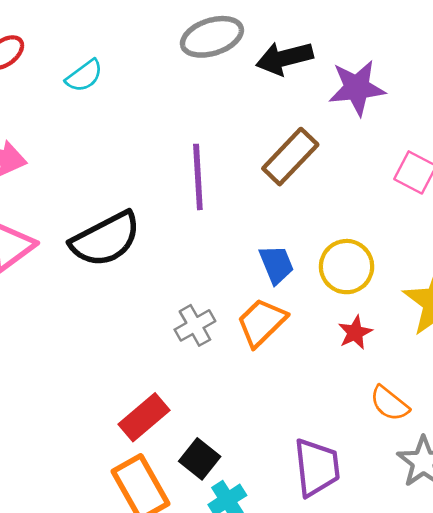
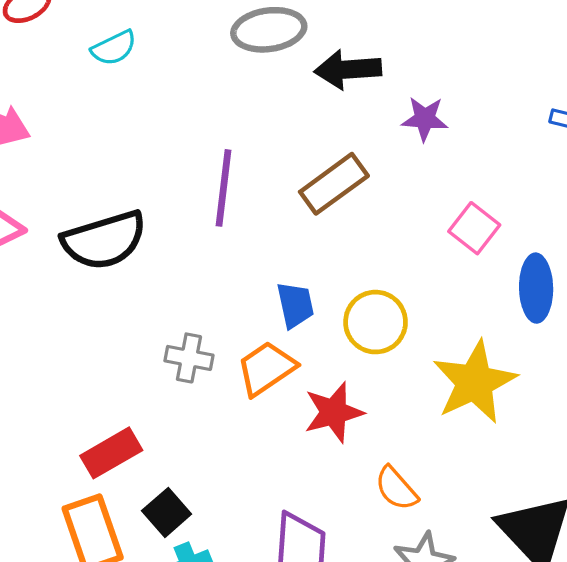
purple star: (357, 88) -> (425, 119), size x0.7
gray cross: (195, 325) -> (189, 358), turned 30
red star: (355, 333) -> (334, 412), moved, size x1.5

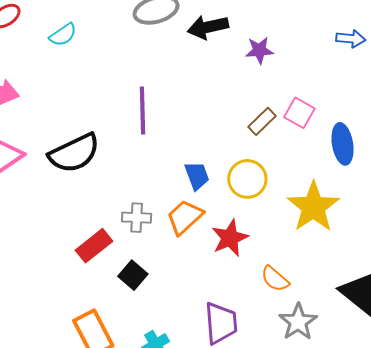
brown rectangle: (334, 184) -> (262, 121), moved, size x0.7
red rectangle: (111, 453) -> (94, 246), moved
black square: (167, 512) -> (133, 275), moved

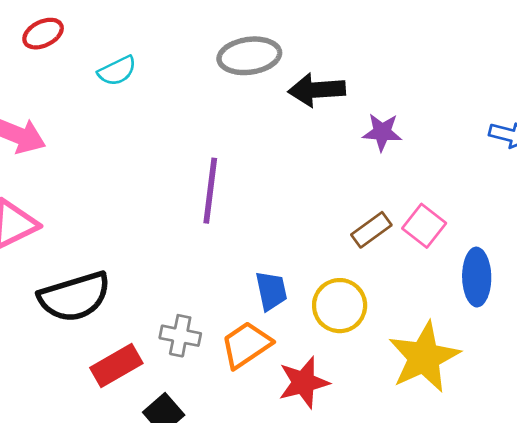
black semicircle: (74, 153) -> (74, 297), moved

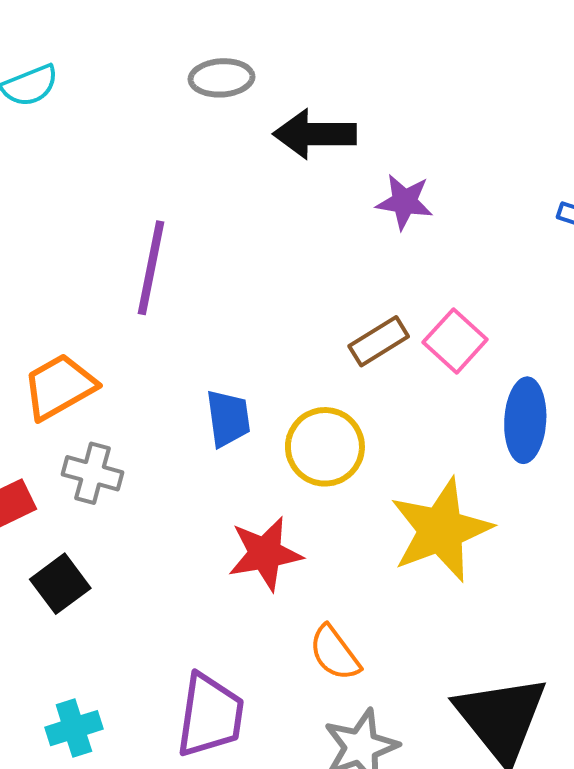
gray ellipse: (249, 56) -> (222, 78), size x0.7
orange trapezoid: (246, 345) -> (59, 387), moved

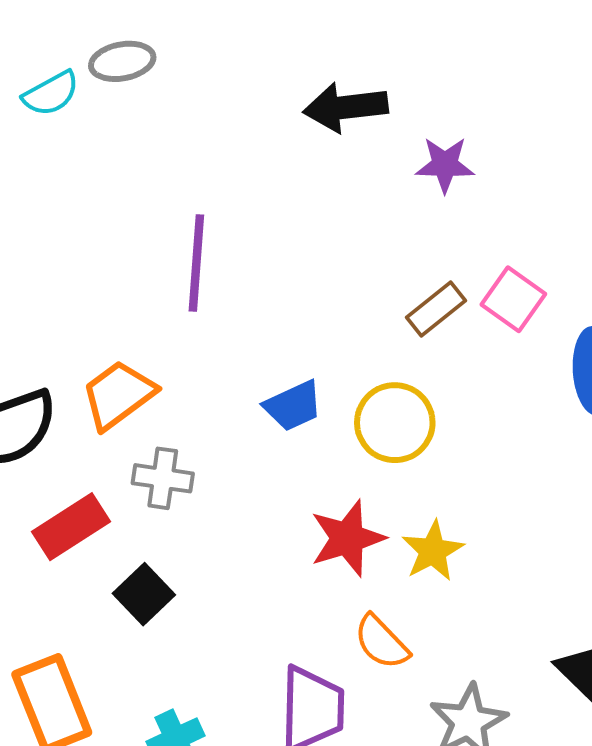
gray ellipse: (222, 78) -> (122, 61), moved
blue trapezoid: (228, 418) -> (293, 406), turned 80
yellow star: (441, 530) -> (433, 551), moved, size x0.6
orange semicircle: (335, 653) -> (381, 642), moved

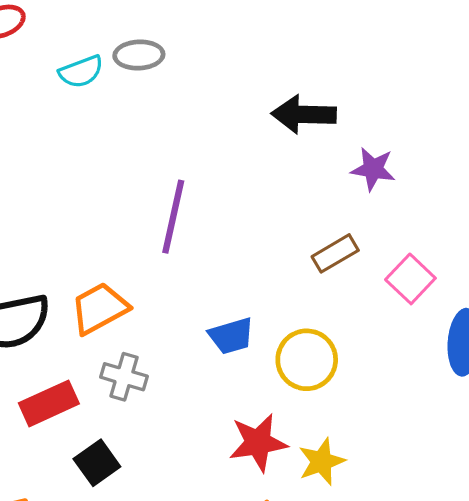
brown rectangle: (436, 309) -> (335, 253), moved

